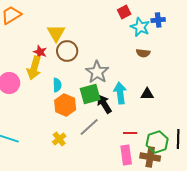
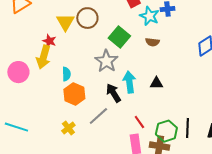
brown circle: (67, 51) -> (87, 18), moved
green square: (90, 94) -> (119, 37), moved, turned -35
red line: (130, 133) -> (139, 122), turned 56

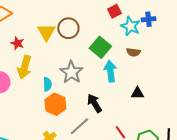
red star: (49, 41) -> (17, 43), moved
gray star: (106, 61) -> (71, 72), moved
cyan arrow: (129, 82) -> (110, 71), moved

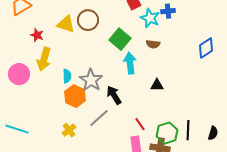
yellow triangle: (46, 32) -> (66, 24), turned -42
gray star: (71, 72) -> (91, 80), moved

